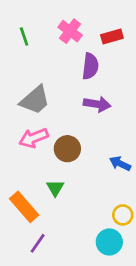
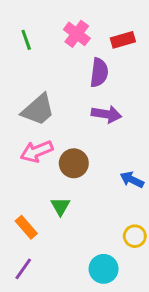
orange rectangle: (24, 207) -> (26, 227), size x0.7
cyan circle: (109, 242) -> (104, 269), moved
purple line: (38, 243) -> (23, 269), moved

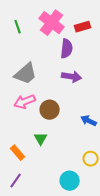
pink cross: (77, 34) -> (52, 23), size x1.4

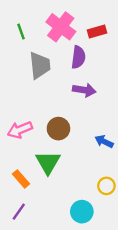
gray trapezoid: (26, 74) -> (40, 65), moved, turned -55
pink arrow: (25, 102) -> (20, 130), moved
green triangle: (41, 139) -> (48, 163), size x1.6

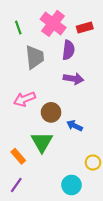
pink arrow: (20, 130) -> (24, 99), moved
blue arrow: (104, 141) -> (75, 126), moved

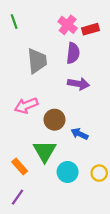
pink cross: (53, 23) -> (68, 25), moved, size x0.7
green line: (18, 28) -> (14, 22), moved
cyan circle: (71, 185) -> (68, 172), moved

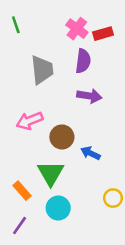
cyan circle: (68, 172) -> (58, 208), moved

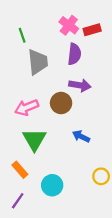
green line: (16, 25) -> (22, 35), moved
brown circle: (62, 137) -> (61, 103), moved
green triangle: (51, 173) -> (34, 140), moved

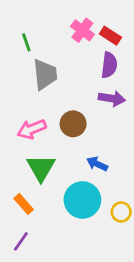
red rectangle: (92, 30) -> (110, 36), turned 49
purple semicircle: (74, 54) -> (109, 65), moved
purple arrow: (80, 85) -> (112, 98), moved
cyan circle: (52, 185) -> (82, 200), moved, size x1.4

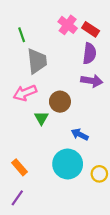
pink arrow: (32, 129) -> (25, 93), moved
green triangle: (41, 168) -> (41, 118), moved, size x0.6

